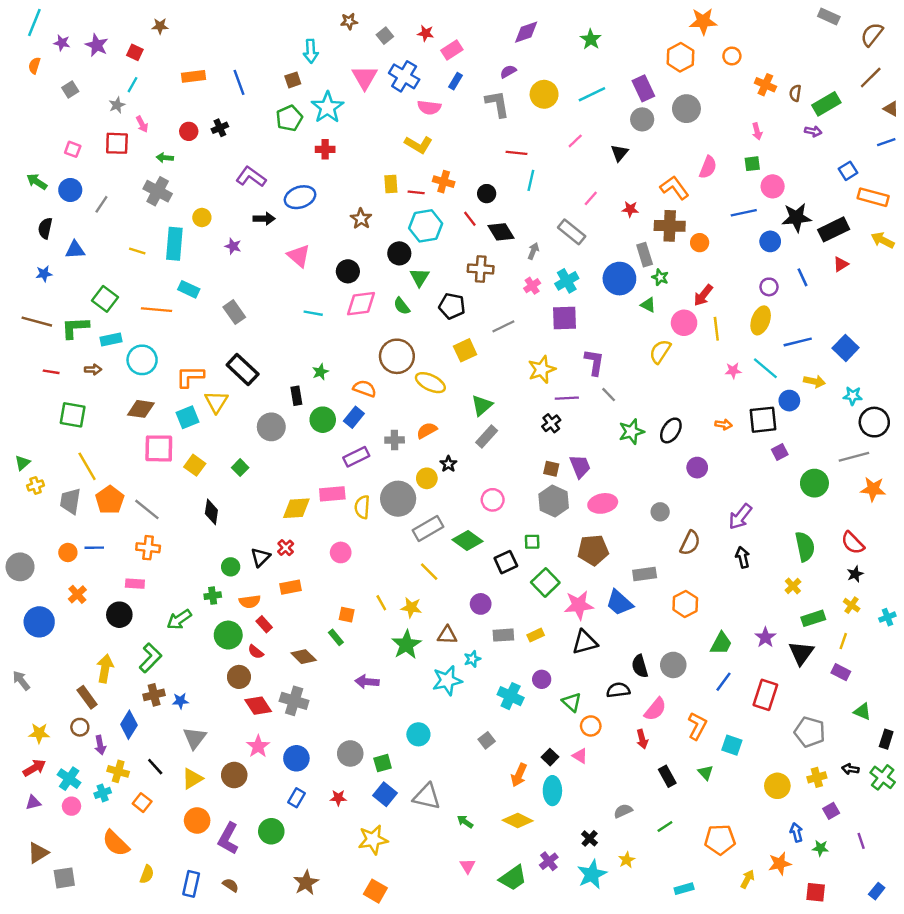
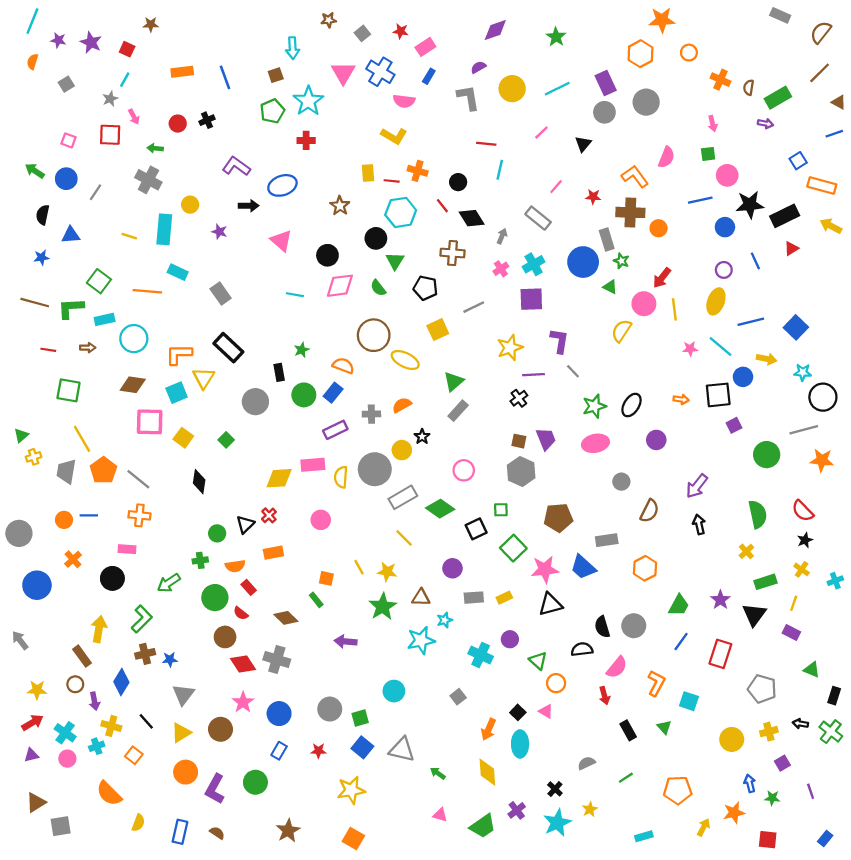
pink ellipse: (603, 503) -> (595, 443), moved
yellow diamond: (518, 820) -> (487, 772), turned 60
pink triangle: (467, 866) -> (440, 815), turned -42

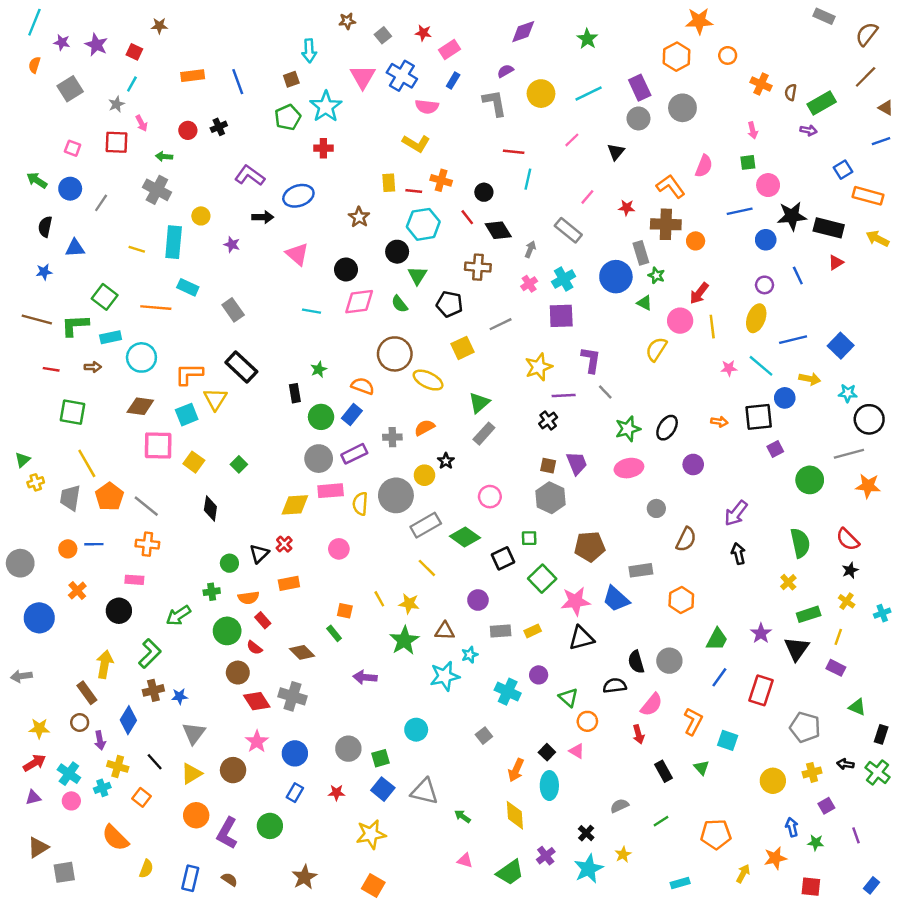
gray square: (66, 84) -> (70, 89), size x1.5
black rectangle: (785, 216) -> (829, 228), turned 40
gray circle: (255, 402) -> (319, 459), moved
gray arrow: (20, 640) -> (21, 676), turned -60

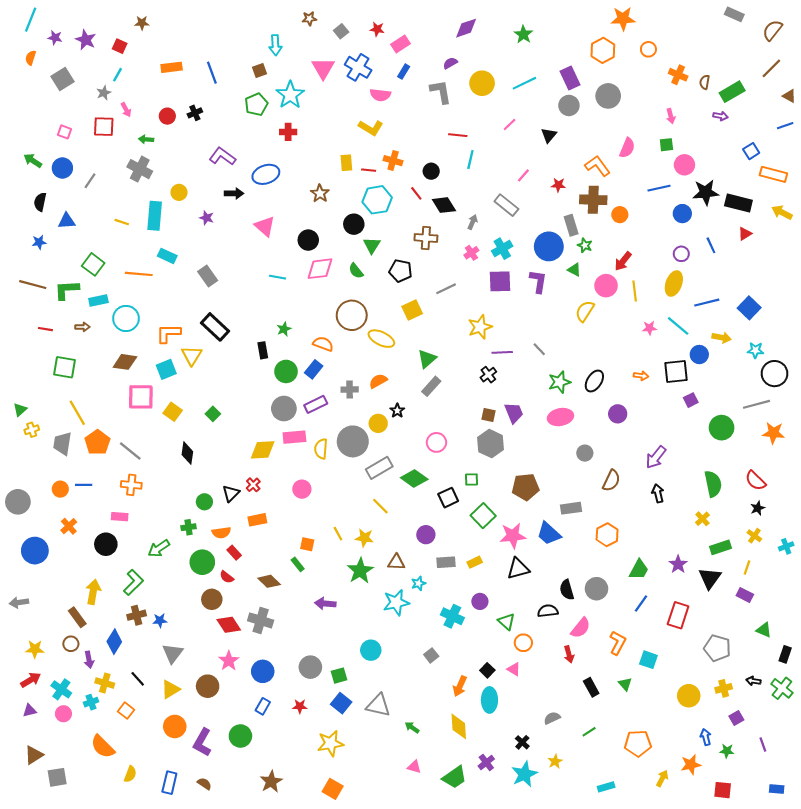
purple L-shape: (591, 360) -> (538, 281), moved
blue rectangle: (872, 885) -> (777, 789), turned 56

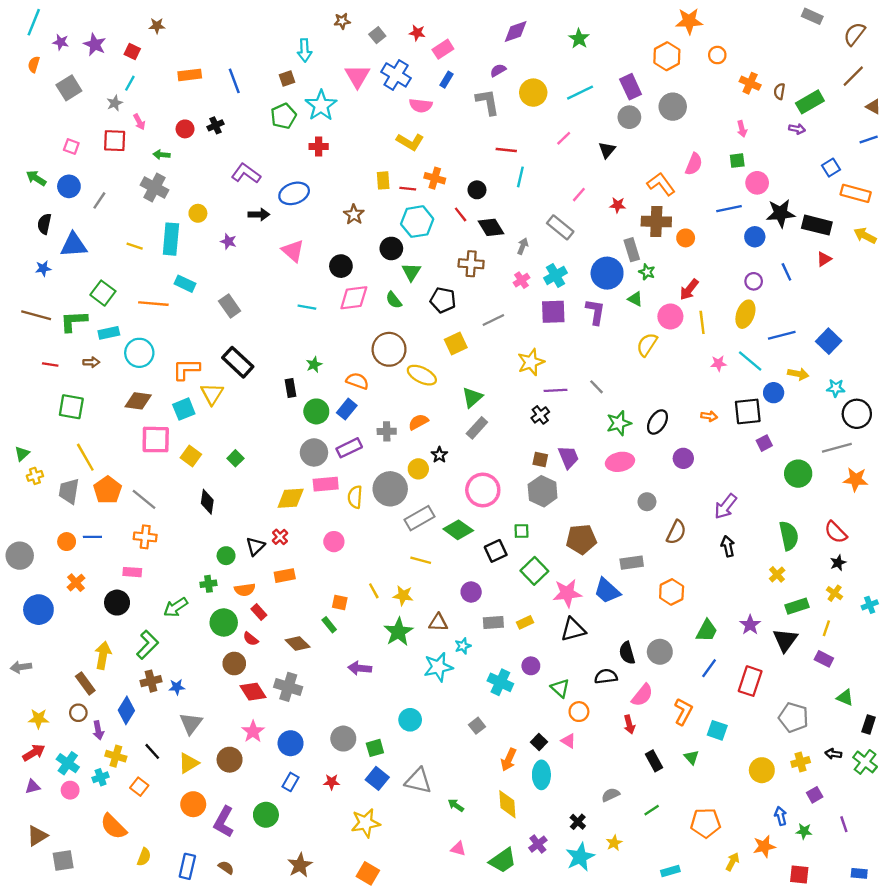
blue triangle: (67, 221) -> (74, 245), size x1.4
pink circle: (436, 442) -> (483, 490), size x1.5
yellow line: (380, 506) -> (421, 560), turned -30

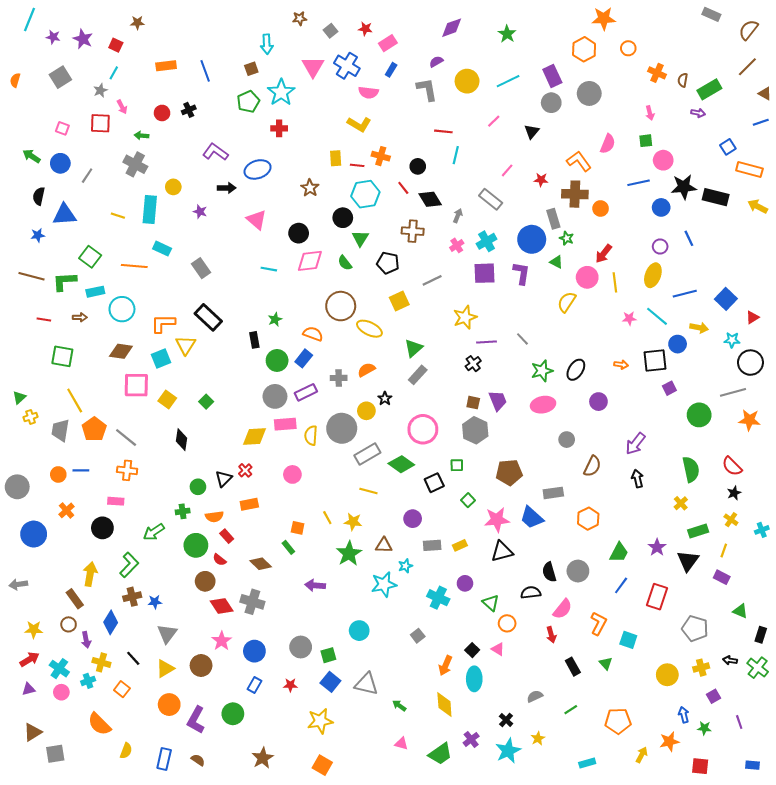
orange semicircle: (34, 64) -> (15, 80), moved
red triangle: (824, 259) -> (753, 317), moved
green square: (534, 571) -> (468, 500), size x0.6

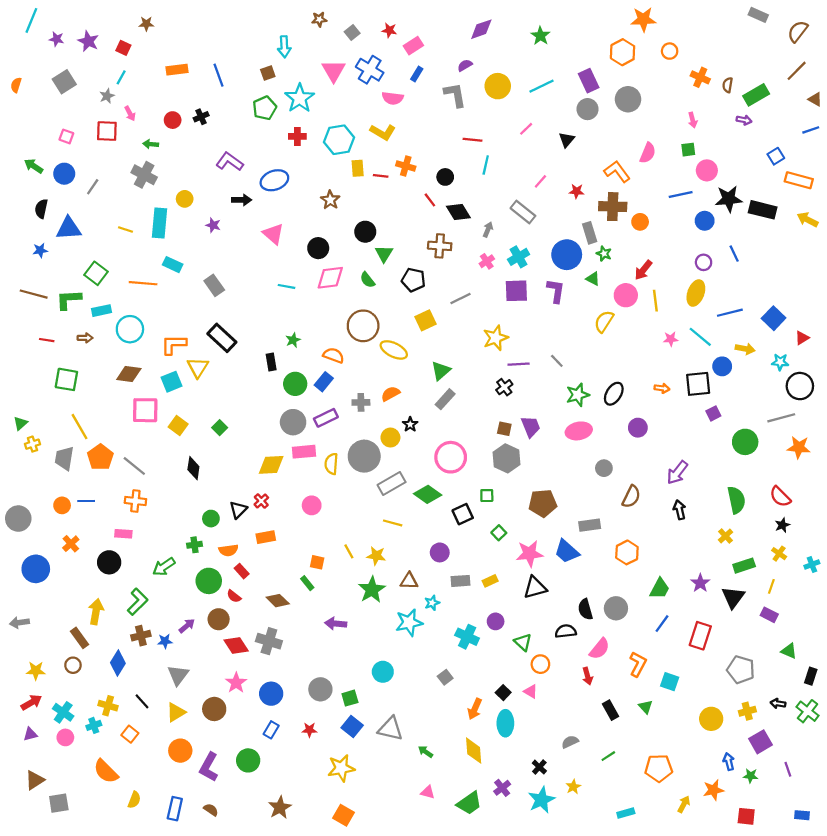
cyan hexagon: (365, 194) -> (339, 140), moved
purple arrow: (86, 640) -> (187, 626), moved, turned -119
purple square: (714, 696) -> (760, 742), size x1.5

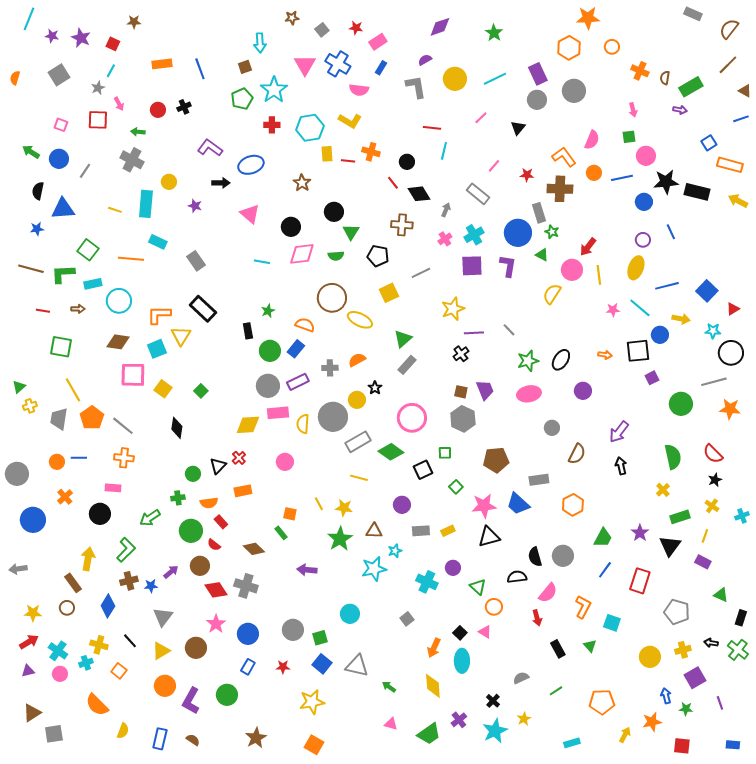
orange circle: (640, 222) -> (594, 173), moved
green semicircle: (367, 280) -> (336, 256), turned -56

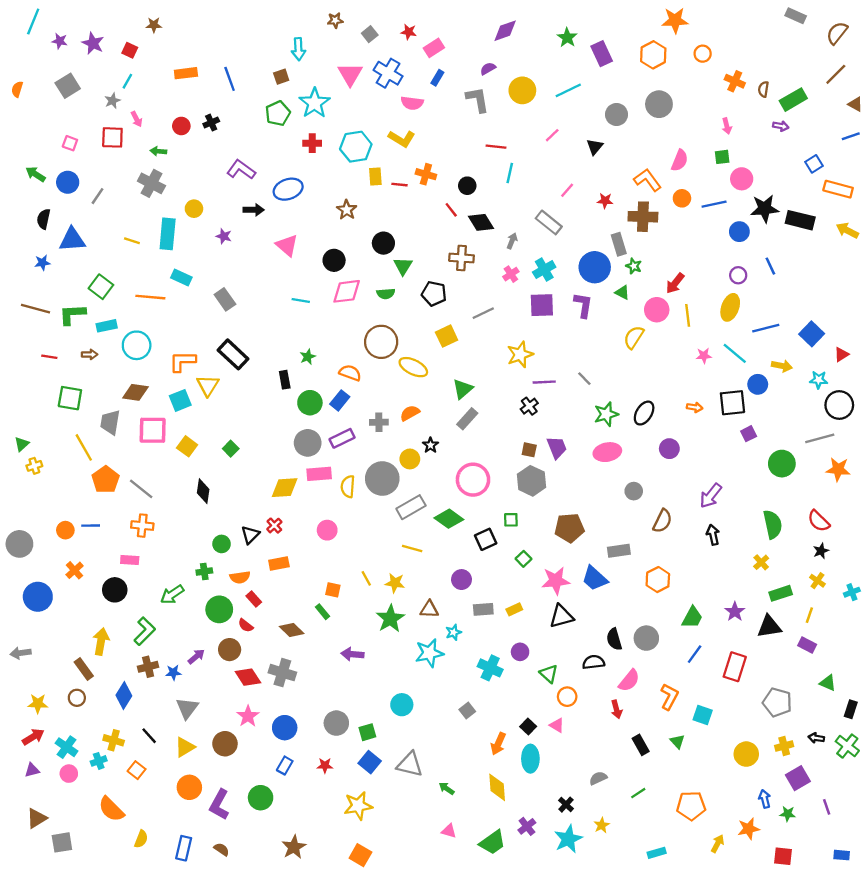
purple rectangle: (538, 74) -> (602, 54), moved
gray trapezoid: (59, 419) -> (110, 422), moved
black triangle: (670, 546) -> (769, 627), turned 45

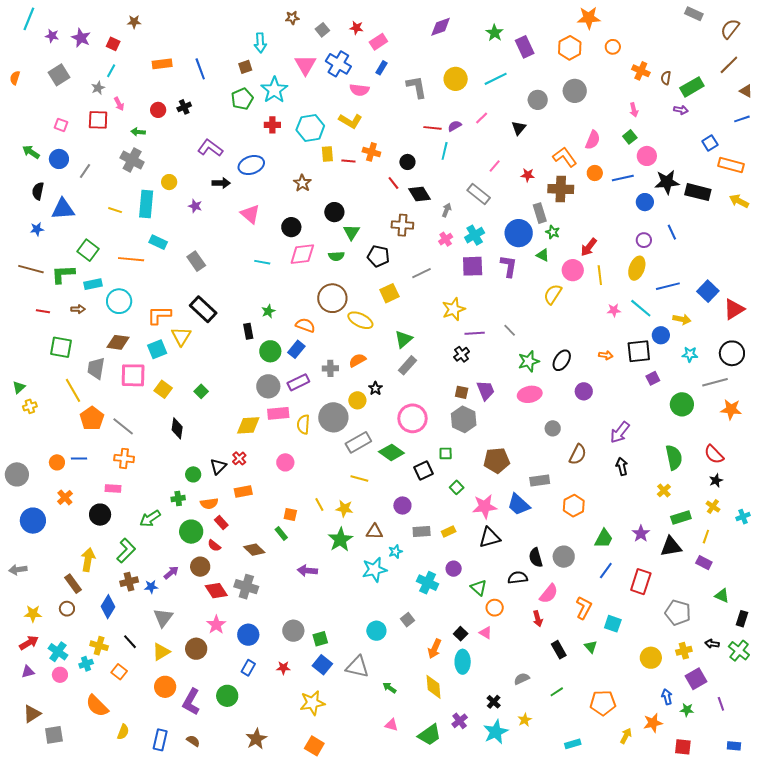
purple semicircle: (488, 69) -> (455, 126), moved
green square: (722, 157) -> (630, 137), turned -32
red triangle: (842, 354) -> (734, 309), size x1.6
cyan star: (819, 380) -> (690, 354), moved
cyan circle: (402, 705) -> (376, 631), moved

